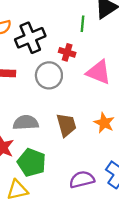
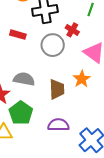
orange star: (104, 123) -> (82, 79), moved
purple semicircle: (82, 180) -> (58, 125), moved

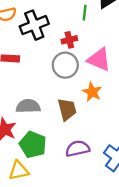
red cross: (72, 30) -> (69, 40), turned -32
gray circle: (53, 45) -> (65, 65), moved

